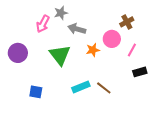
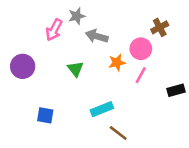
pink line: (132, 50) -> (141, 75), moved
green triangle: (60, 55) -> (75, 69), size x0.6
brown line: (104, 88) -> (118, 133), moved

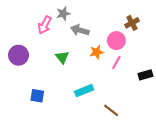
brown line: (118, 133) -> (111, 110), moved

